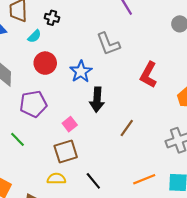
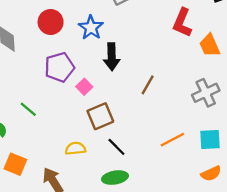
red L-shape: (148, 75) -> (182, 23), moved
purple pentagon: (33, 104) -> (59, 67), moved
brown square: (66, 151) -> (100, 116), moved

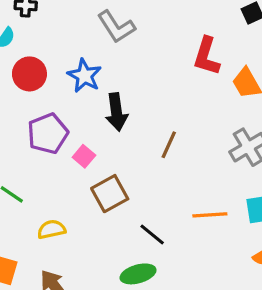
orange line: (172, 140) -> (210, 215), turned 30
black line: (116, 147) -> (152, 235), moved
yellow semicircle: (75, 148) -> (51, 229), moved

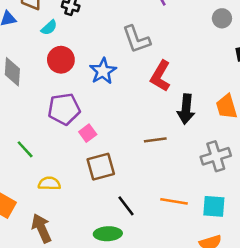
red L-shape: (207, 56) -> (160, 76), moved
black arrow: (116, 112) -> (186, 109), moved
brown line: (169, 145) -> (155, 140), turned 45

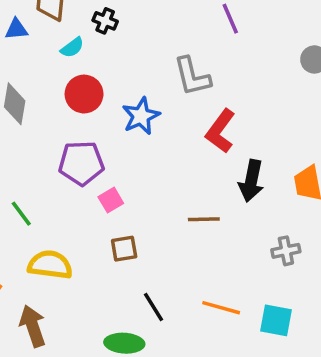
gray cross: (216, 156) -> (286, 251), size x0.7
brown square: (101, 167) -> (124, 249), size x0.7
yellow semicircle: (49, 184) -> (50, 265), size x1.4

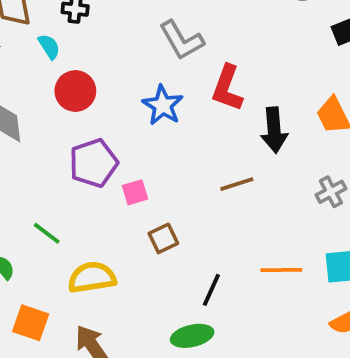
cyan semicircle: (72, 47) -> (49, 47), turned -70
blue star: (141, 116) -> (163, 105), moved
pink square: (111, 200) -> (135, 192), turned 30
black line: (154, 307) -> (211, 290), turned 72

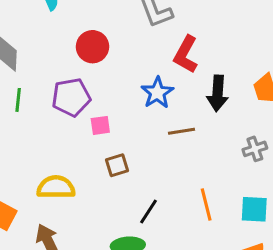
red circle: (75, 91) -> (92, 47), moved
blue star: (163, 105) -> (157, 93), moved
green line: (47, 233) -> (18, 100), moved, turned 50
orange line: (281, 270) -> (206, 205), turned 68

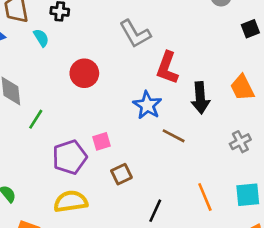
purple pentagon: (71, 97) -> (70, 157), moved
green line: (18, 100) -> (36, 119), moved, turned 35
brown line: (182, 131) -> (174, 136), turned 45

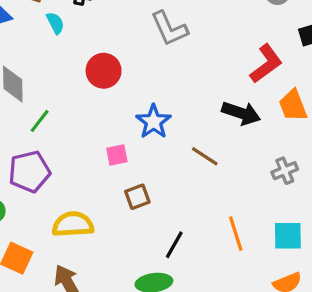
red L-shape: (167, 68) -> (266, 64), moved, turned -152
black arrow: (200, 98) -> (241, 113), turned -72
blue star: (147, 105) -> (154, 122), moved
purple pentagon: (70, 157) -> (29, 172), moved

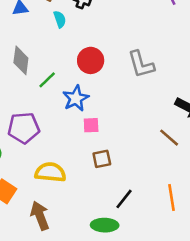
gray L-shape: (169, 29) -> (141, 64), moved
green line: (40, 121) -> (47, 80), moved
blue star: (154, 122) -> (76, 98), moved
brown line: (205, 156) -> (169, 138), moved

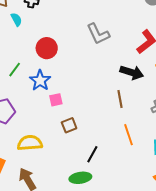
gray L-shape: (141, 64) -> (98, 34), moved
brown line: (169, 138) -> (120, 99), turned 48
orange line: (171, 198) -> (129, 135), moved

